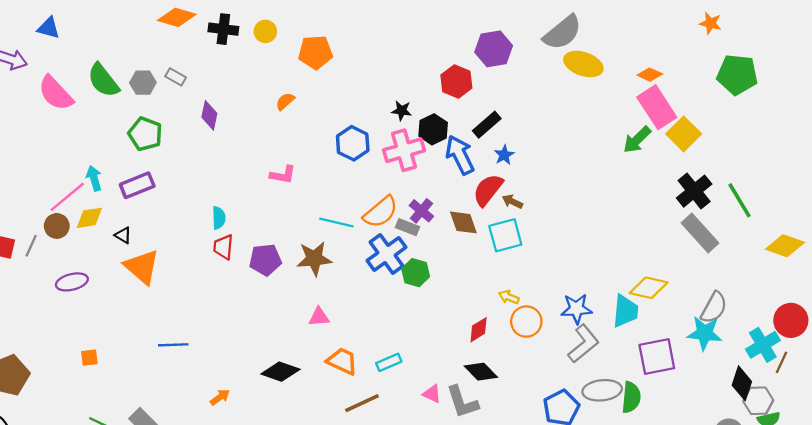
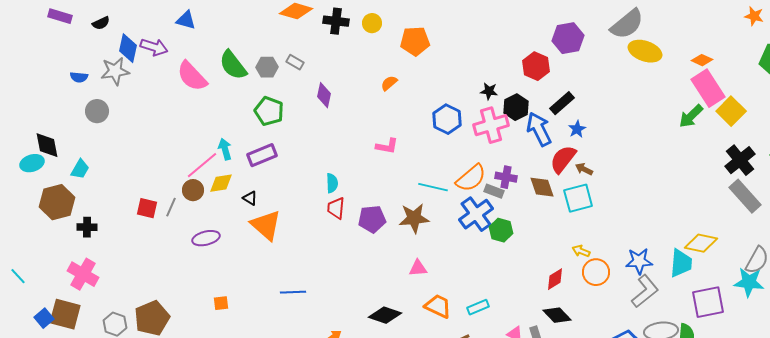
purple cross: (421, 211) -> (506, 177), turned -30

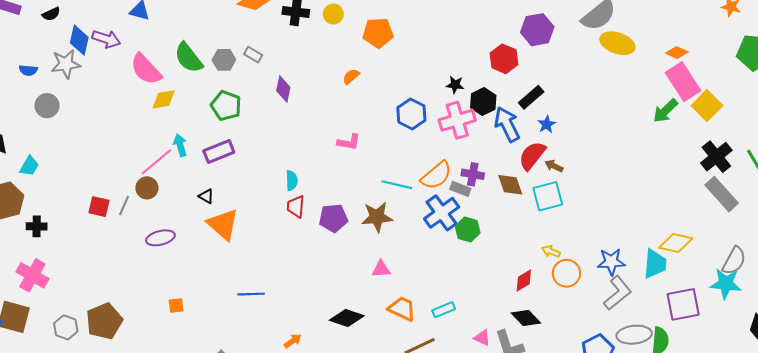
yellow diamond: (221, 183) -> (164, 99), moved

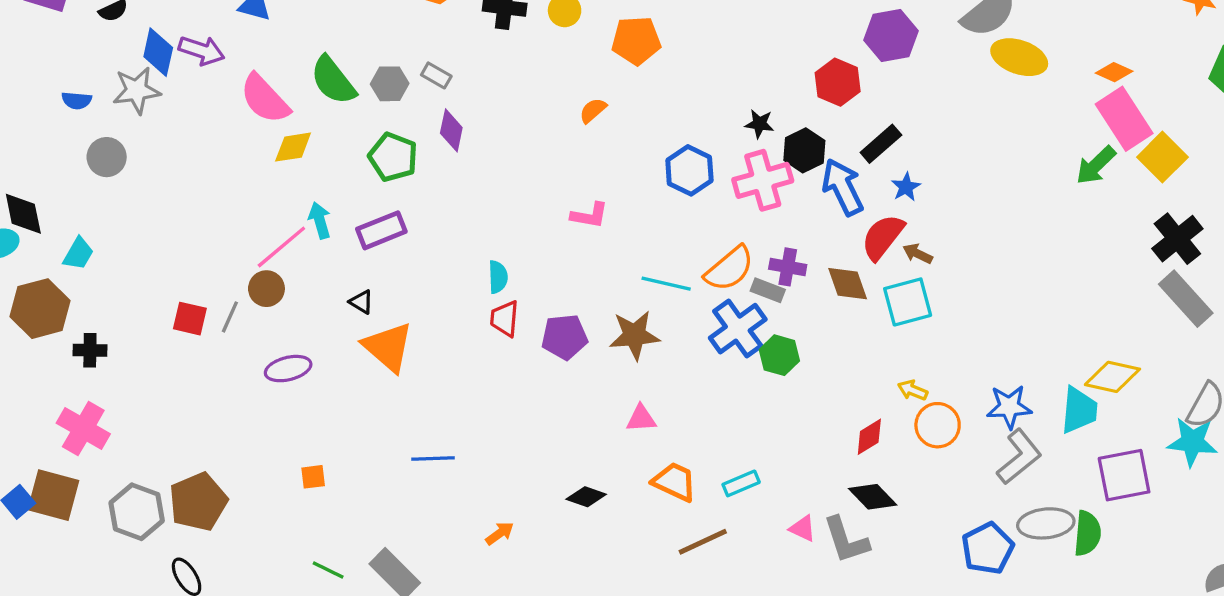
purple diamond: (283, 89) -> (451, 130), moved
black diamond: (347, 318) -> (586, 497), size x0.7
gray hexagon: (66, 327) -> (137, 512), size x1.4

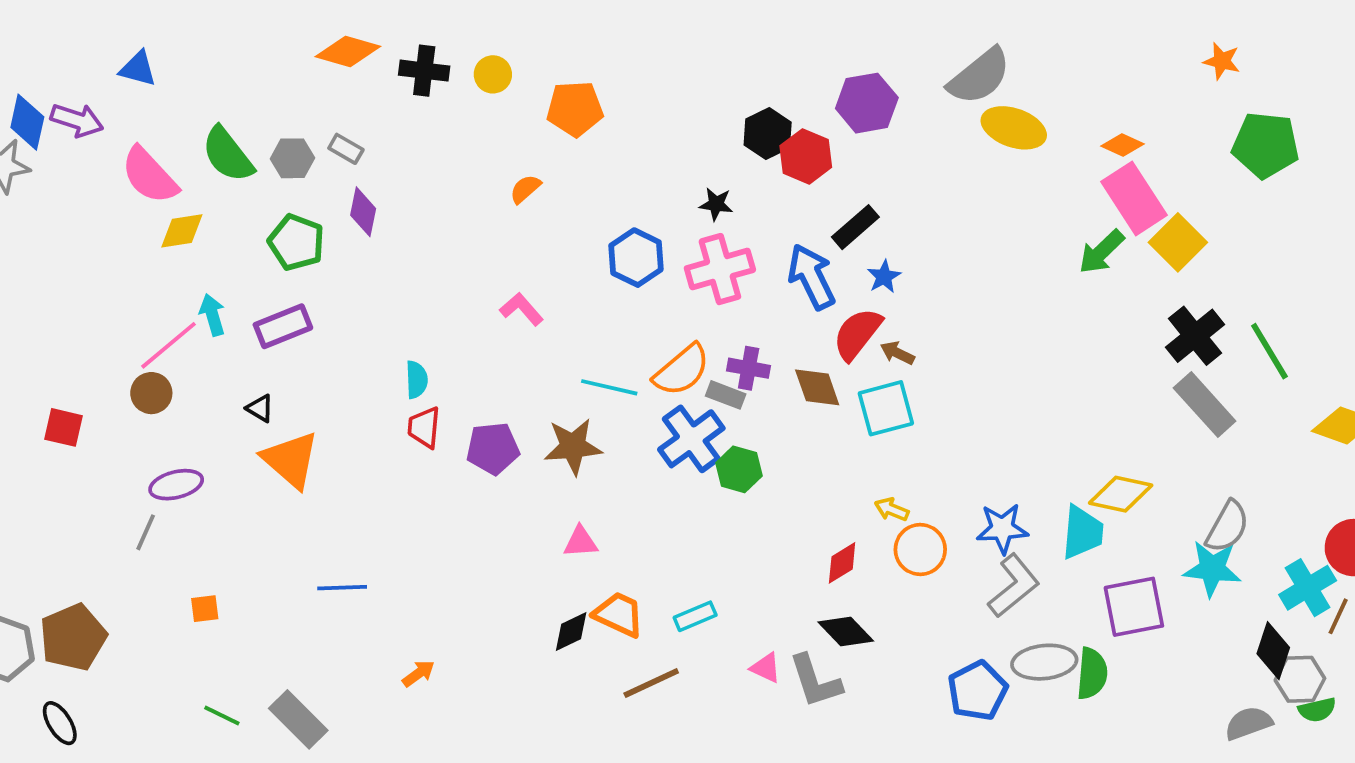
black hexagon: (804, 150) -> (768, 134), moved
pink L-shape: (590, 215) -> (521, 309), turned -141
gray line: (230, 317) -> (146, 532), moved
black diamond: (586, 497) -> (571, 632), moved, turned -45

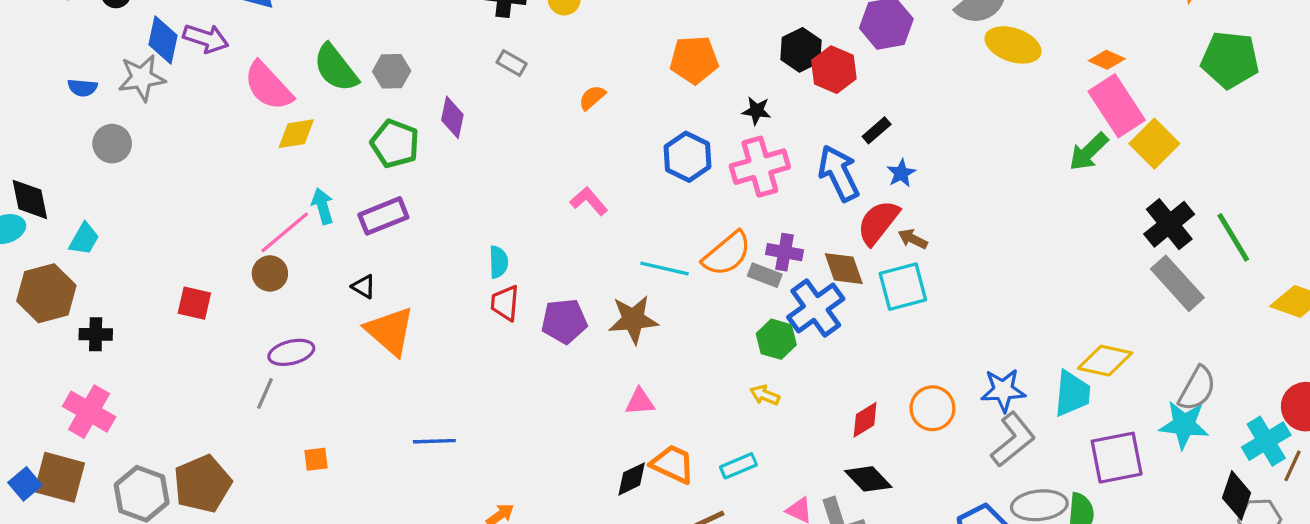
orange pentagon: (575, 109) -> (694, 60), moved
gray rectangle: (346, 149) -> (512, 63), moved
black rectangle: (855, 227) -> (877, 130), size x0.7
blue cross: (691, 439) -> (816, 308), moved
yellow arrow: (892, 509) -> (765, 395), moved

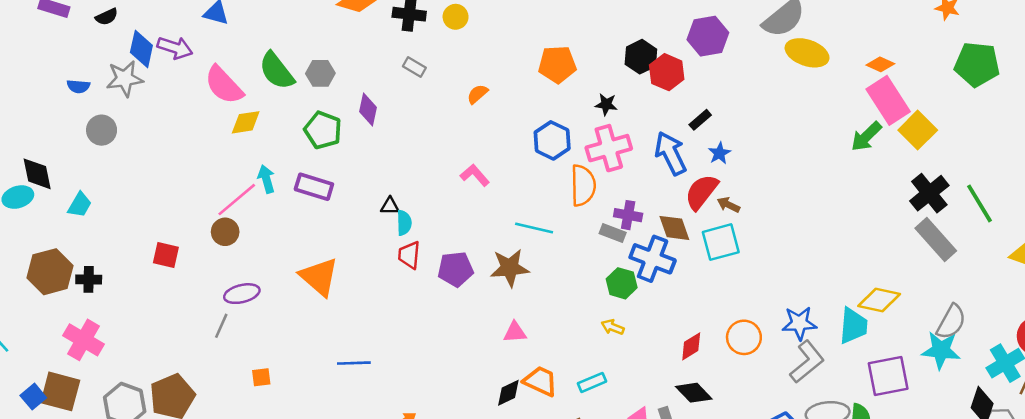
purple rectangle: (383, 216) -> (314, 187), turned 39
orange semicircle: (727, 254) -> (583, 185), moved, turned -51
black triangle: (364, 287) -> (390, 206), moved, turned -30
brown hexagon: (46, 293) -> (50, 272), moved
blue cross: (816, 308) -> (653, 259), turned -33

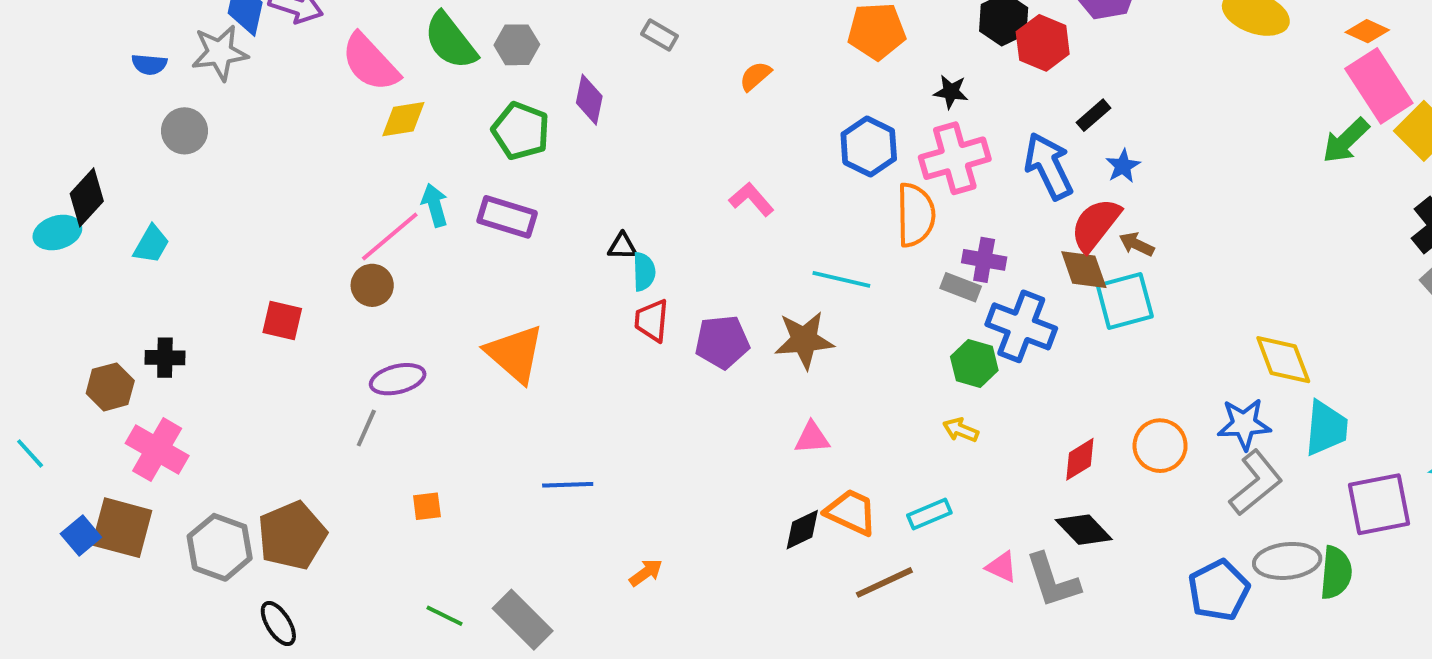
black diamond: (37, 174) -> (87, 197), turned 54
brown diamond: (674, 228) -> (1084, 270), moved
brown hexagon: (50, 272) -> (110, 387), moved, size x0.7
yellow diamond: (879, 300) -> (1283, 360), moved, turned 57

